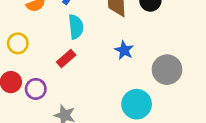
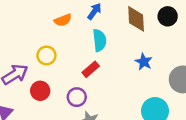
purple circle: (36, 89) -> (77, 97), moved

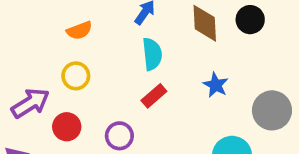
orange semicircle: (63, 20) -> (79, 30), moved
red rectangle: (91, 69) -> (154, 96), moved

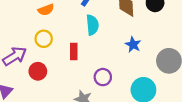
red rectangle: (154, 96) -> (74, 52), moved, turned -49
purple circle: (119, 136) -> (103, 77), moved

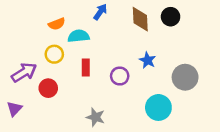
cyan semicircle: (92, 25) -> (79, 36), moved, turned -90
purple circle: (103, 77) -> (120, 76), moved

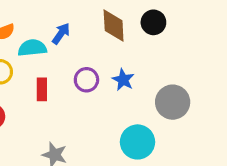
blue arrow: (100, 12) -> (61, 34), moved
purple circle: (120, 76) -> (86, 80), moved

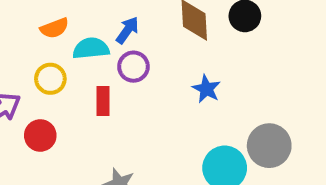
purple circle: (86, 80) -> (133, 67), moved
gray circle: (173, 102) -> (269, 146), moved

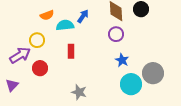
purple circle: (133, 67) -> (116, 34), moved
yellow circle: (50, 79) -> (37, 40), moved
blue star: (206, 89) -> (122, 60), moved

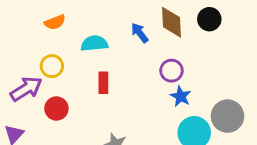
orange semicircle: (47, 15) -> (55, 22), moved
blue arrow: (83, 16) -> (140, 33), moved, turned -72
purple circle: (116, 34) -> (171, 71), moved

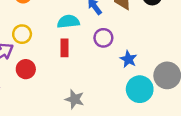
cyan semicircle: (94, 43) -> (68, 22), moved
purple circle: (171, 71) -> (103, 38), moved

